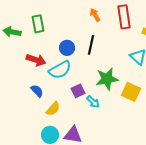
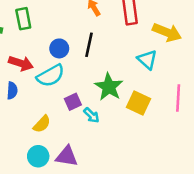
green star: (107, 79) -> (109, 87), turned -30
blue semicircle: (37, 91) -> (12, 91), moved, turned 48

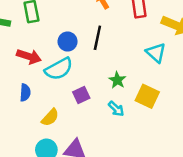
green star: (109, 87) -> (117, 80), size x0.6
blue semicircle: (12, 91) -> (25, 93), moved
cyan arrow: (91, 115) -> (116, 109), moved

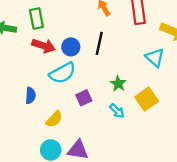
red arrow: (29, 56) -> (44, 46), moved
yellow square: (147, 96) -> (147, 99), turned 30

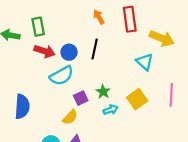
green star: (118, 84) -> (103, 92), moved
blue semicircle: (31, 95) -> (22, 107), moved, size x1.6
cyan arrow: (117, 111) -> (111, 110), turned -64
yellow semicircle: (54, 119) -> (70, 117), moved

